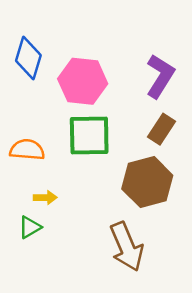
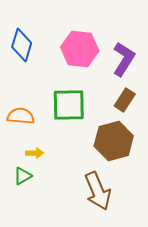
pink hexagon: (83, 81) -> (80, 49), moved

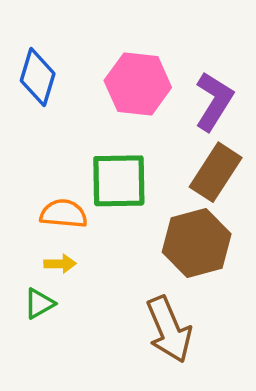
brown rectangle: (125, 100) -> (216, 172), size x1.4
orange semicircle: (21, 116) -> (64, 214), moved

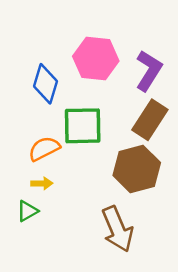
blue diamond: (38, 77) -> (45, 84), moved
orange semicircle: (64, 214) -> (44, 149), turned -32

